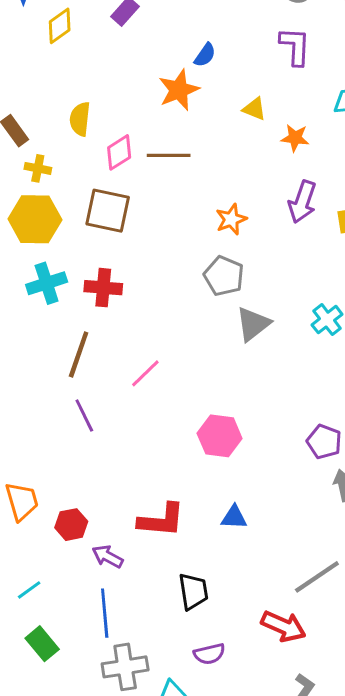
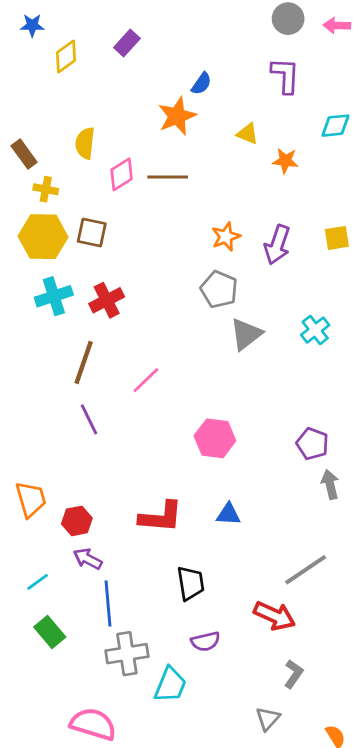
purple arrow: (302, 202) -> (277, 245), moved
brown square: (108, 211) -> (92, 233), moved, size x0.7
red cross: (103, 288) -> (107, 300), turned -32
purple arrow: (108, 557) -> (88, 559), moved

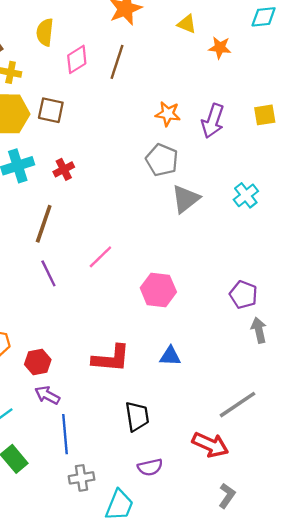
brown line: (168, 177) -> (117, 62), turned -72
orange star: (226, 237) -> (168, 114), turned 30
red cross: (107, 300) -> (64, 169), size x0.7
pink line: (146, 380) -> (100, 257), moved
gray cross: (127, 654) -> (82, 478), size x0.7

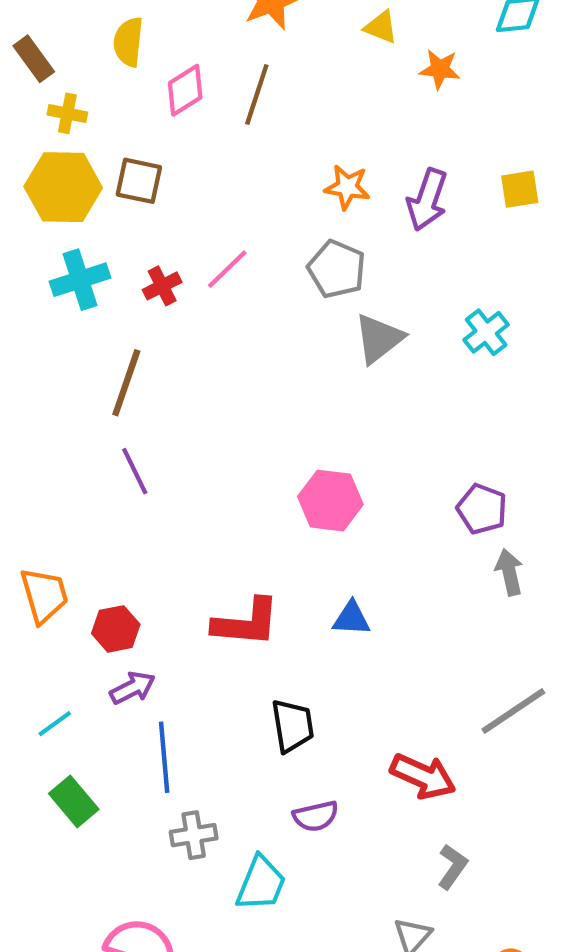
pink line: (100, 257) -> (227, 269), moved
purple arrow: (47, 395) -> (133, 688), turned 125
gray line: (238, 405) -> (513, 711), moved

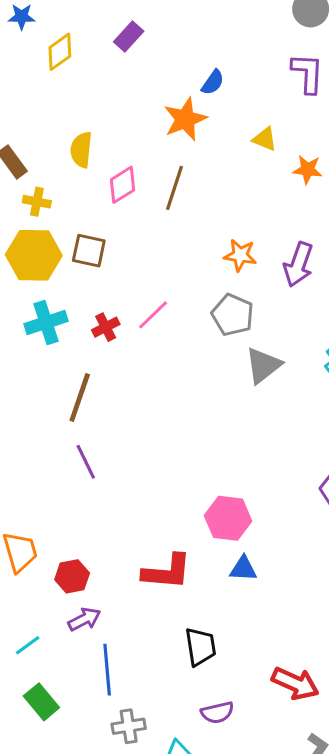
pink hexagon: (330, 501) -> (228, 518), moved

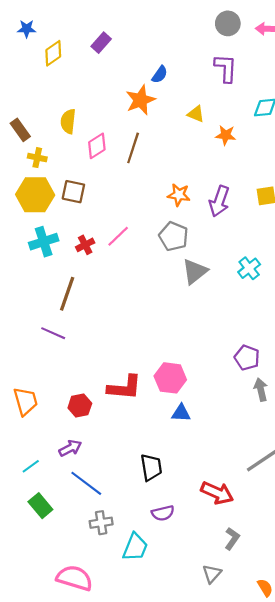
purple line: (86, 462) -> (53, 333), moved, turned -40
red L-shape: (167, 572) -> (125, 387), moved
red hexagon: (72, 576) -> (80, 406), moved
blue line: (107, 670) -> (86, 483), turned -48

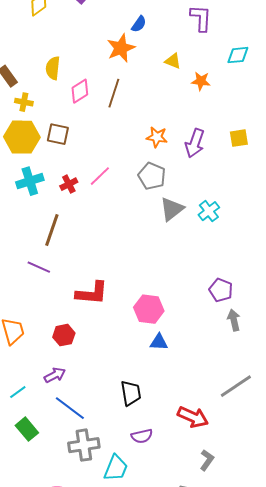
cyan cross: (249, 268) -> (209, 211), moved
red L-shape: (125, 387) -> (92, 293), moved
gray cross: (101, 523) -> (84, 445), size x1.4

